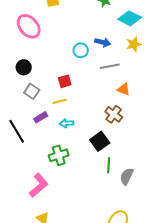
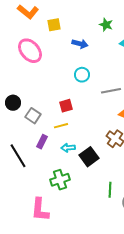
blue arrow: (103, 42) -> (80, 44), moved
black circle: (24, 67) -> (13, 103), moved
purple rectangle: (41, 117) -> (42, 142), turned -32
black square: (100, 141) -> (89, 157), moved
pink L-shape: (39, 185) -> (40, 210), turned 135

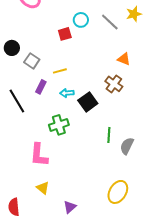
gray line: (111, 91) -> (110, 22), moved, turned 54
red square: (66, 106) -> (65, 34), moved

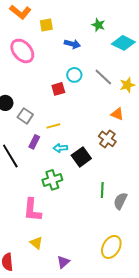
yellow star: (134, 14) -> (127, 85), moved

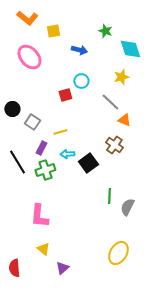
cyan diamond: (123, 43) -> (130, 49), turned 45
gray line: (103, 77) -> (110, 102), moved
yellow star: (127, 85) -> (121, 77), moved
green cross: (52, 180) -> (45, 170), moved
purple triangle: (63, 262) -> (62, 268), moved

